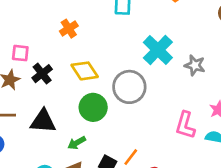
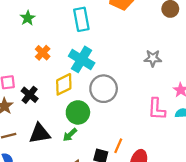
cyan cross: (158, 50) -> (82, 59), moved
yellow diamond: (85, 71) -> (64, 84), turned -70
green arrow: (77, 143) -> (70, 135), moved

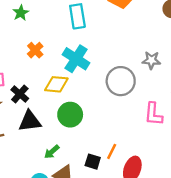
yellow diamond: (64, 84) -> (56, 84), turned 30
gray circle: (104, 89) -> (121, 81), moved
black triangle: (40, 134) -> (30, 121), moved
green arrow: (70, 135) -> (52, 152), moved

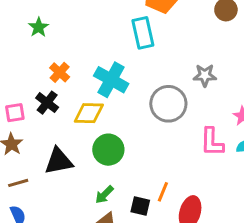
cyan rectangle: (77, 16) -> (143, 33), moved
black cross: (20, 94) -> (47, 103), moved
green arrow: (52, 152) -> (104, 195), moved

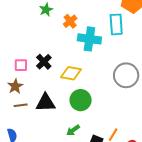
orange cross: (60, 72) -> (70, 21), moved
cyan cross: (111, 80) -> (89, 39), moved, turned -30
brown line: (18, 183) -> (21, 105), moved

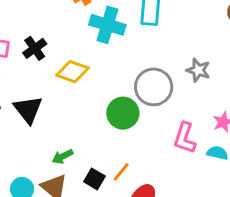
green circle: (81, 100) -> (123, 113), moved
black triangle: (46, 103) -> (28, 110), turned 45

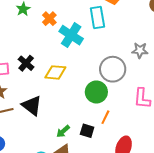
cyan cross: (107, 25) -> (71, 35), turned 30
orange line: (121, 172) -> (105, 117), moved
black square: (94, 179) -> (87, 131), moved

